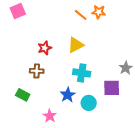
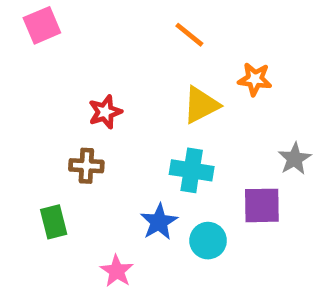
orange star: (99, 12) -> (255, 79), moved
yellow triangle: (76, 45) -> (201, 105), moved
green rectangle: (23, 95) -> (54, 222), turned 48

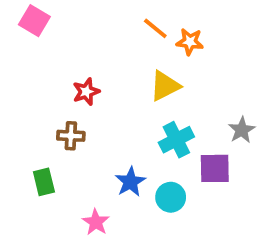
pink square: (42, 25) -> (34, 21), turned -36
orange star: (255, 79) -> (190, 42), moved
cyan cross: (192, 170) -> (176, 140), moved, turned -36

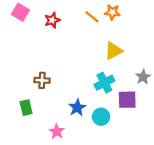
orange star: (190, 42) -> (112, 12), moved
yellow triangle: (165, 86) -> (114, 51), moved
red star: (86, 92) -> (52, 20), moved

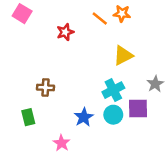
red star: (52, 20) -> (65, 32), moved
cyan circle: (101, 117) -> (113, 115), moved

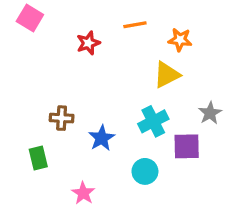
orange star: (122, 14) -> (180, 40), moved
orange line: (100, 18) -> (135, 25), turned -49
cyan circle: (113, 115) -> (145, 171), moved
blue star: (84, 117) -> (102, 138), moved

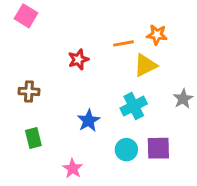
orange line: (135, 25) -> (123, 43), moved
red star: (88, 43) -> (78, 59), moved
brown cross: (62, 118) -> (29, 91), moved
purple square: (187, 146) -> (158, 148), moved

